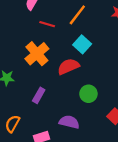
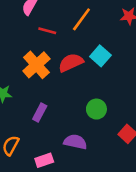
cyan square: (82, 44) -> (100, 56), moved
red semicircle: (68, 67) -> (71, 63), moved

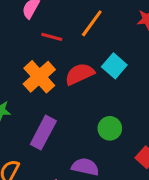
purple rectangle: (40, 112) -> (43, 133), size x1.5

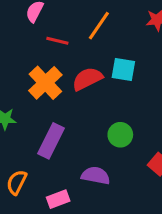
cyan square: (114, 66) -> (123, 69), turned -30

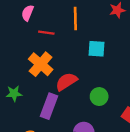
orange line: (99, 26) -> (75, 19), turned -30
red semicircle: (87, 79) -> (66, 82), moved

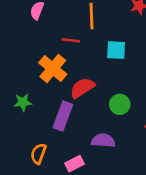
red line: (46, 33) -> (71, 40), moved

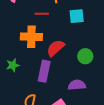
orange cross: (53, 69) -> (31, 37), turned -30

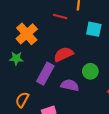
orange cross: (31, 37) -> (27, 34), moved, turned 30
purple semicircle: (77, 85) -> (70, 85), moved

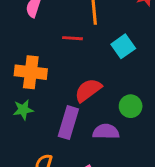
cyan square: (94, 29) -> (123, 46), turned -35
orange cross: (27, 34) -> (31, 72), turned -30

